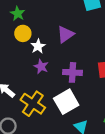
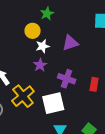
green star: (18, 14) -> (47, 14), moved

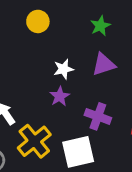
green star: (47, 14) -> (100, 26), moved
yellow circle: (33, 31) -> (38, 21), moved

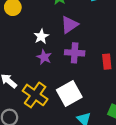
purple cross: (98, 116) -> (75, 53), moved

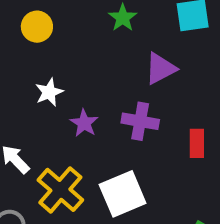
purple triangle: (70, 25) -> (160, 69), moved
white star: (41, 36) -> (49, 92), moved

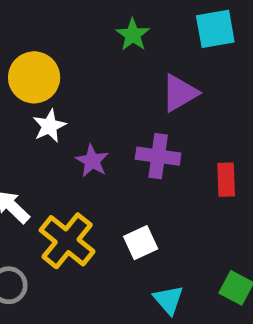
yellow circle: (37, 27) -> (34, 77), moved, size x1.4
white square: (123, 194) -> (141, 243), size x0.6

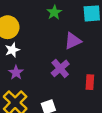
purple cross: (158, 156) -> (60, 68), turned 36
purple star: (92, 161) -> (16, 73), moved

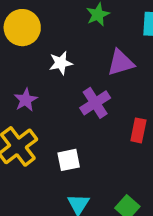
white star: (12, 50) -> (61, 63), moved

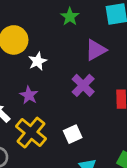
white star: (61, 63) -> (38, 61), moved

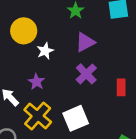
purple triangle: (96, 50) -> (85, 42), moved
white square: (73, 134) -> (76, 118), size x1.5

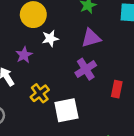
purple star: (36, 82) -> (24, 55), moved
yellow cross: (38, 116) -> (40, 93), moved, size x0.7

